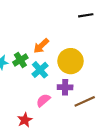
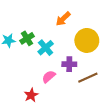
orange arrow: (41, 46) -> (63, 19), moved
yellow circle: (71, 61) -> (87, 40), moved

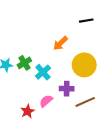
red star: (31, 95) -> (28, 111), moved

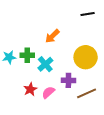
orange arrow: (60, 43) -> (52, 36), moved
green cross: (24, 63) -> (27, 55), turned 32
red star: (28, 111) -> (30, 89), moved

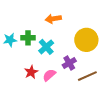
orange arrow: (52, 36) -> (53, 19), turned 35
purple cross: (68, 80) -> (69, 63), turned -32

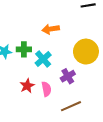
pink semicircle: (49, 75) -> (46, 89), turned 120
brown line: (87, 76) -> (71, 106), moved

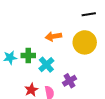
yellow circle: (86, 52) -> (85, 42), moved

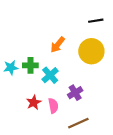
orange arrow: (53, 36) -> (58, 45), turned -42

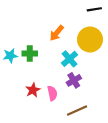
cyan cross: (50, 75) -> (70, 59), moved

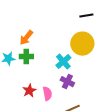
orange arrow: (57, 33) -> (26, 38), moved
purple cross: (74, 80) -> (67, 82), turned -32

